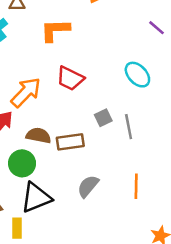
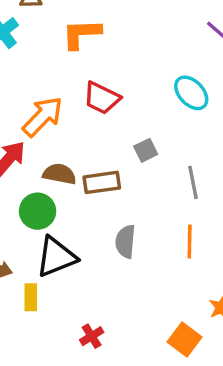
gray line: (129, 127) -> (193, 182), moved
gray semicircle: (88, 186) -> (125, 242), turned -35

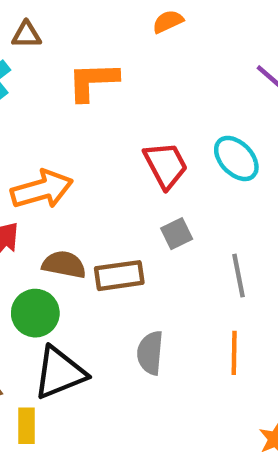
red trapezoid: (102, 98) -> (166, 165), moved, turned -144
orange arrow: (43, 117) -> (42, 189), turned 30

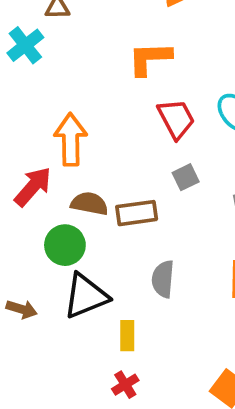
orange L-shape: (93, 81) -> (150, 58), moved
orange arrow: (42, 189) -> (71, 140), turned -75
yellow rectangle: (26, 426) -> (127, 336), moved

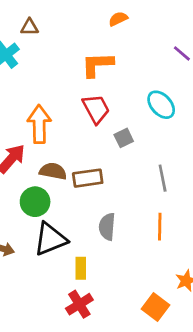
red trapezoid: (176, 119) -> (96, 109), moved
gray square: (186, 177) -> (124, 138), moved
red cross: (125, 385) -> (79, 304), size x1.4

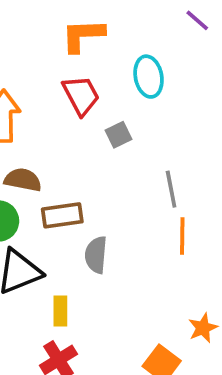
cyan ellipse: (161, 105) -> (149, 77), moved, turned 32
brown rectangle: (88, 178) -> (62, 215), moved
orange line: (160, 227) -> (182, 236), moved

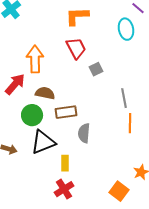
cyan ellipse: (149, 77) -> (126, 29), moved

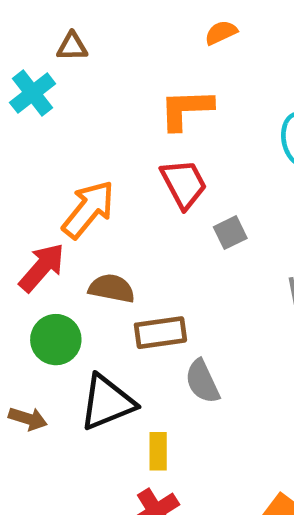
orange arrow: (35, 59) -> (88, 209), turned 40
green circle: (32, 115) -> (56, 340), moved
gray semicircle: (84, 133) -> (202, 381), turned -30

